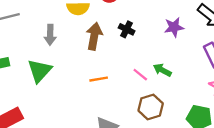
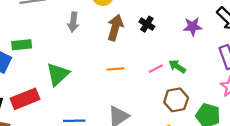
green triangle: (40, 71) -> (58, 74), moved
pink line: (140, 75) -> (156, 69), turned -72
brown hexagon: (151, 107) -> (176, 100), moved

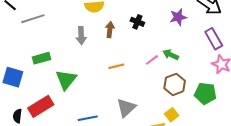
gray arrow: (73, 22) -> (81, 36), moved
brown arrow: (115, 28) -> (110, 30), size x0.7
green rectangle: (22, 45) -> (42, 58), moved

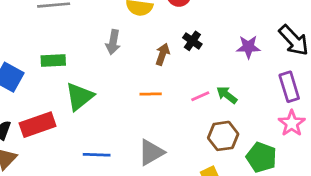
brown arrow: (110, 30) -> (163, 54), moved

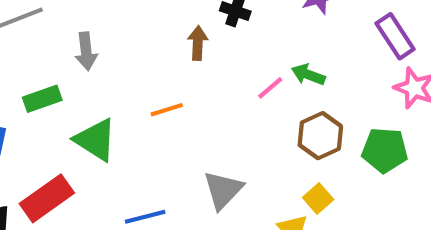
gray arrow: (113, 42) -> (86, 51), moved
orange line: (151, 94) -> (167, 110), moved
green triangle: (79, 97) -> (96, 140), turned -32

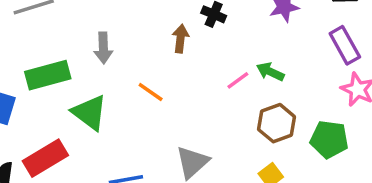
gray arrow: (86, 51) -> (103, 48), moved
green rectangle: (42, 99) -> (48, 75), size x1.4
orange line: (167, 110) -> (151, 92), turned 48

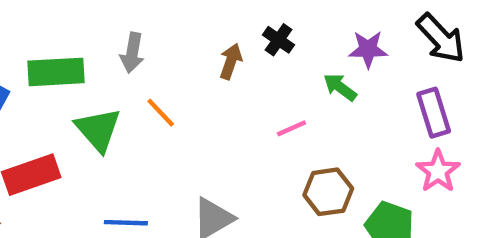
green arrow: (270, 72) -> (340, 87), moved
orange line: (151, 92) -> (161, 113), moved

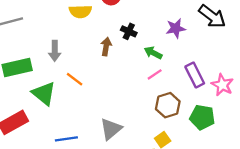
green arrow: (340, 87) -> (153, 53), moved
purple rectangle: (434, 113) -> (195, 75), moved
pink line: (291, 128) -> (155, 74), moved

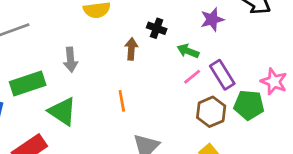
purple rectangle: (195, 75) -> (222, 75), moved
orange line: (75, 79) -> (122, 101), moved, turned 48
green pentagon: (202, 117) -> (249, 105), moved

